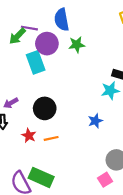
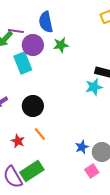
blue star: (95, 121) -> (82, 147), moved
red star: (29, 136) -> (18, 141), moved
orange line: (51, 138) -> (40, 134), turned 64
green rectangle: (41, 177) -> (32, 171), turned -55

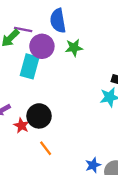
cyan rectangle: (23, 63) -> (30, 66), turned 35
red star: (18, 141) -> (21, 126), moved

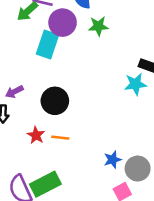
red star: (21, 126) -> (36, 135), moved
orange line: (46, 148) -> (60, 138), turned -49

